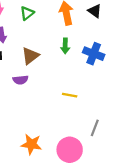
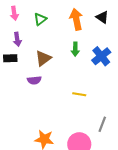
blue cross: (94, 54) -> (101, 56), turned 30

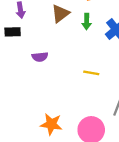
brown triangle: (43, 58) -> (60, 14), moved

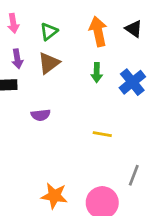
brown triangle: (60, 14) -> (49, 63), moved

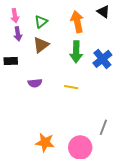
black triangle: (134, 29) -> (103, 12), moved
purple arrow: (17, 59) -> (18, 34), moved
green arrow: (97, 73) -> (76, 52), size x1.5
yellow line: (102, 134) -> (71, 87), moved

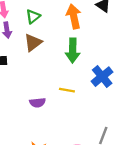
blue cross: (102, 59) -> (102, 77), moved
purple semicircle: (35, 83) -> (38, 103), moved

